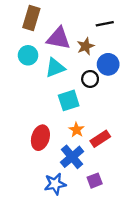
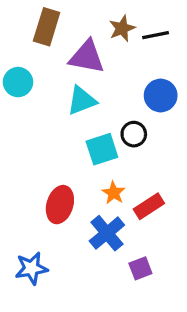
brown star: (86, 46) -> (122, 28), moved
cyan circle: (28, 55) -> (18, 82), moved
black circle: (90, 79) -> (134, 134), moved
blue star: (55, 184) -> (31, 268), moved

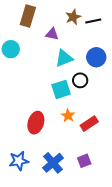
purple triangle: (87, 57) -> (52, 34), size x0.6
cyan triangle: (82, 101) -> (64, 58), moved
blue cross: (107, 233) -> (53, 163), moved

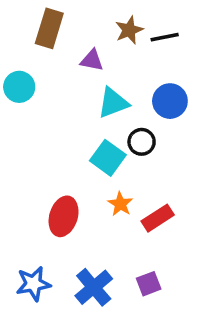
cyan square: (61, 89) -> (108, 158), turned -36

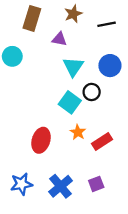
brown star: (129, 30) -> (73, 14), moved
cyan triangle: (113, 103) -> (73, 67), turned -35

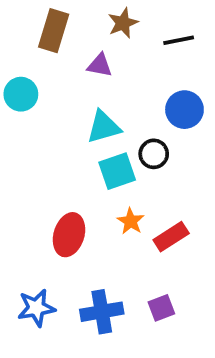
cyan triangle: (73, 67) -> (104, 127), moved, turned 40
cyan square: (70, 102) -> (117, 171), turned 35
blue cross: (61, 186) -> (102, 312), turned 30

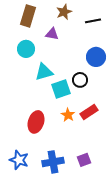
cyan circle: (21, 94) -> (26, 49), moved
cyan triangle: (104, 127) -> (44, 72), moved
red rectangle: (171, 237) -> (89, 112), moved
blue star: (36, 308) -> (19, 160), turned 30

